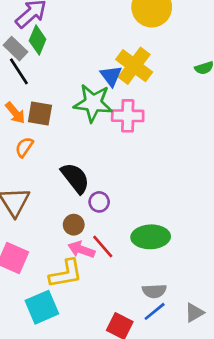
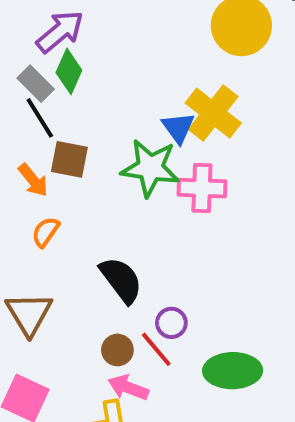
brown square: (40, 113) -> (69, 159), moved
purple circle: (99, 202) -> (171, 323), moved
red line: (103, 246) -> (156, 349), moved

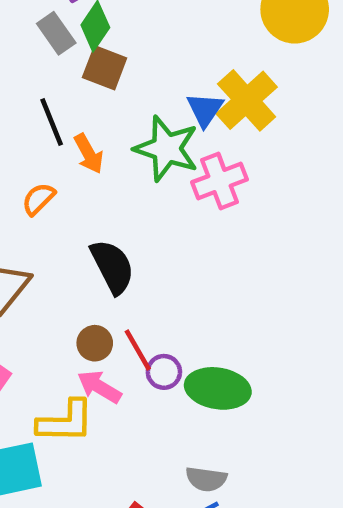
black line: (40, 118) -> (52, 122), moved
brown square: (69, 159) -> (105, 68), moved
orange arrow: (33, 180) -> (89, 154), moved
pink cross: (202, 188) -> (220, 181), turned -33
purple circle: (171, 323) -> (164, 372), moved

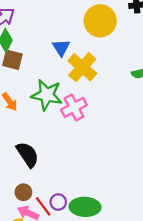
blue triangle: (205, 110) -> (61, 48), moved
red line: (138, 350) -> (43, 206), moved

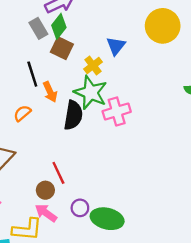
yellow cross: (82, 67) -> (93, 65), moved, size x0.6
black semicircle: (28, 155) -> (73, 115), moved, turned 32
red line: (43, 206) -> (58, 173), moved

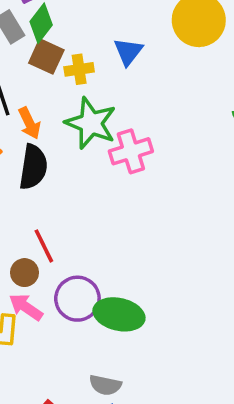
yellow cross: (93, 65) -> (79, 69), moved, turned 30
black semicircle: (73, 115) -> (33, 167), moved
purple circle: (80, 208) -> (77, 299), size x1.6

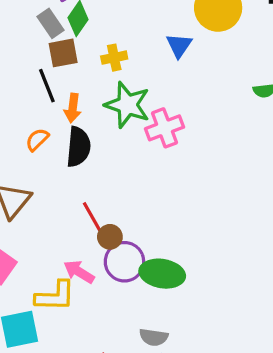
blue triangle: (128, 52) -> (179, 45), moved
brown square: (46, 56) -> (63, 53), moved, turned -32
orange arrow: (29, 123) -> (73, 108), turned 36
brown circle: (25, 273) -> (110, 237), moved

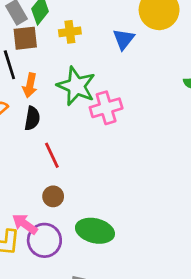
yellow cross: (114, 58) -> (70, 32), moved
black semicircle: (78, 147) -> (32, 118), size x0.7
red line: (92, 217) -> (52, 155), moved
purple circle: (124, 262) -> (44, 240), moved

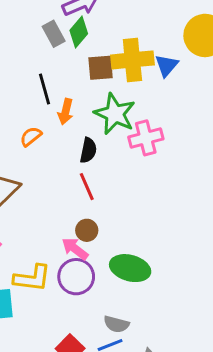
yellow cross: (70, 32) -> (132, 60), moved, size x1.8
brown square: (25, 38) -> (101, 68), moved
black semicircle: (32, 118) -> (88, 150), moved
pink arrow: (25, 224) -> (75, 249), moved

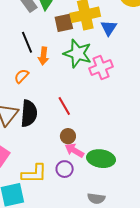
blue triangle: (167, 66) -> (109, 28), moved
black semicircle: (88, 150) -> (29, 113), moved, size x1.5
pink arrow: (75, 249) -> (74, 150), moved
purple circle: (76, 277) -> (65, 169), size x0.7

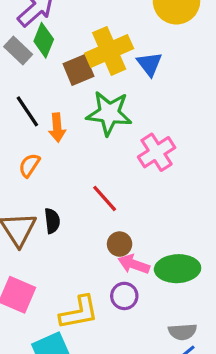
pink cross: (101, 68) -> (157, 152), moved
black semicircle: (29, 113) -> (52, 221), size x0.6

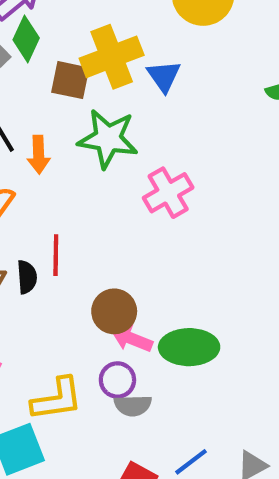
brown square: (79, 70) -> (70, 80), turned 32
red line: (105, 198) -> (56, 255), moved, turned 40
brown circle: (120, 244) -> (114, 311), size x1.4
gray semicircle: (182, 332) -> (133, 405), moved

